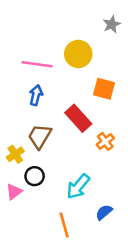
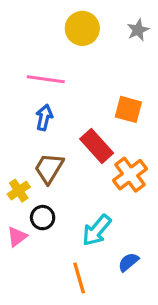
yellow circle: (78, 54) -> (82, 28), moved
orange cross: (105, 141) -> (130, 175), size x1.5

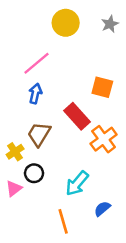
pink line: (46, 79) -> (37, 63), turned -48

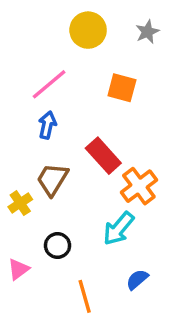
orange square: (102, 87) -> (122, 88), moved
black circle: (34, 173) -> (57, 246), moved
cyan arrow: (77, 183) -> (119, 229), moved
pink triangle: (14, 188) -> (18, 269), moved

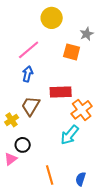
gray star: (147, 32) -> (87, 34), moved
red rectangle: (103, 156) -> (61, 92), turned -50
black circle: (57, 246) -> (23, 145), moved
blue semicircle: (137, 279) -> (81, 179), moved, turned -32

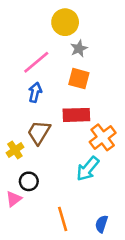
gray star: (87, 34) -> (79, 48), moved
orange square: (72, 52) -> (79, 79), moved

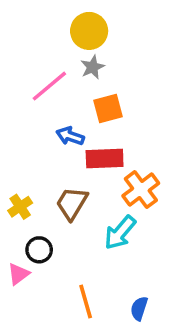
gray star: (79, 48) -> (93, 67), moved
orange square: (79, 79) -> (108, 109), turned -30
blue arrow: (35, 92) -> (70, 136), moved, turned -84
brown trapezoid: (39, 132) -> (72, 203), moved

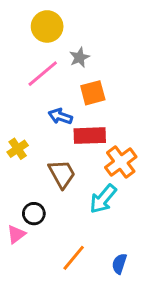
yellow circle: (89, 31) -> (47, 26), moved
brown trapezoid: (72, 203) -> (62, 174), turned 120
yellow cross: (20, 207) -> (18, 149), moved
orange line: (86, 302) -> (74, 258), turned 56

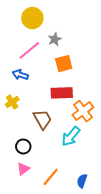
blue arrow: (60, 116) -> (20, 75), moved
pink triangle: (16, 234) -> (23, 169), moved

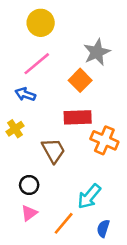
gray star: (55, 39) -> (97, 52), moved, size x1.5
orange square: (64, 64) -> (80, 80), turned -30
orange cross: (83, 111) -> (104, 140), turned -30
cyan arrow: (71, 136) -> (89, 196), moved

